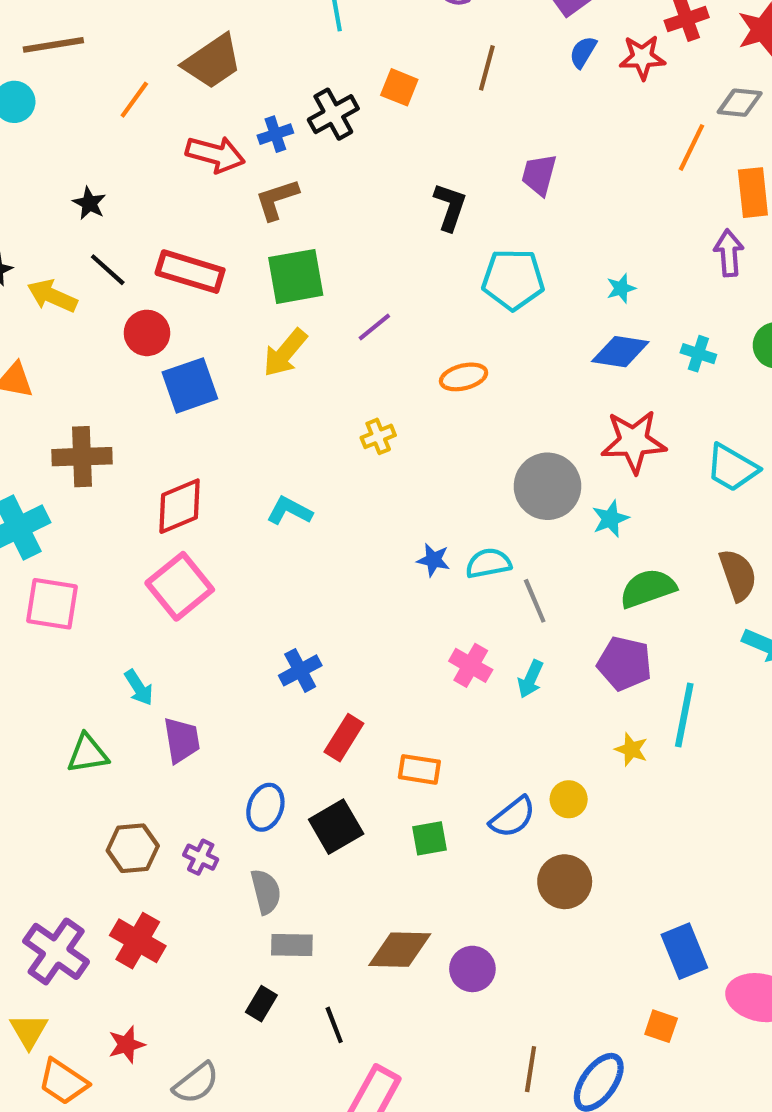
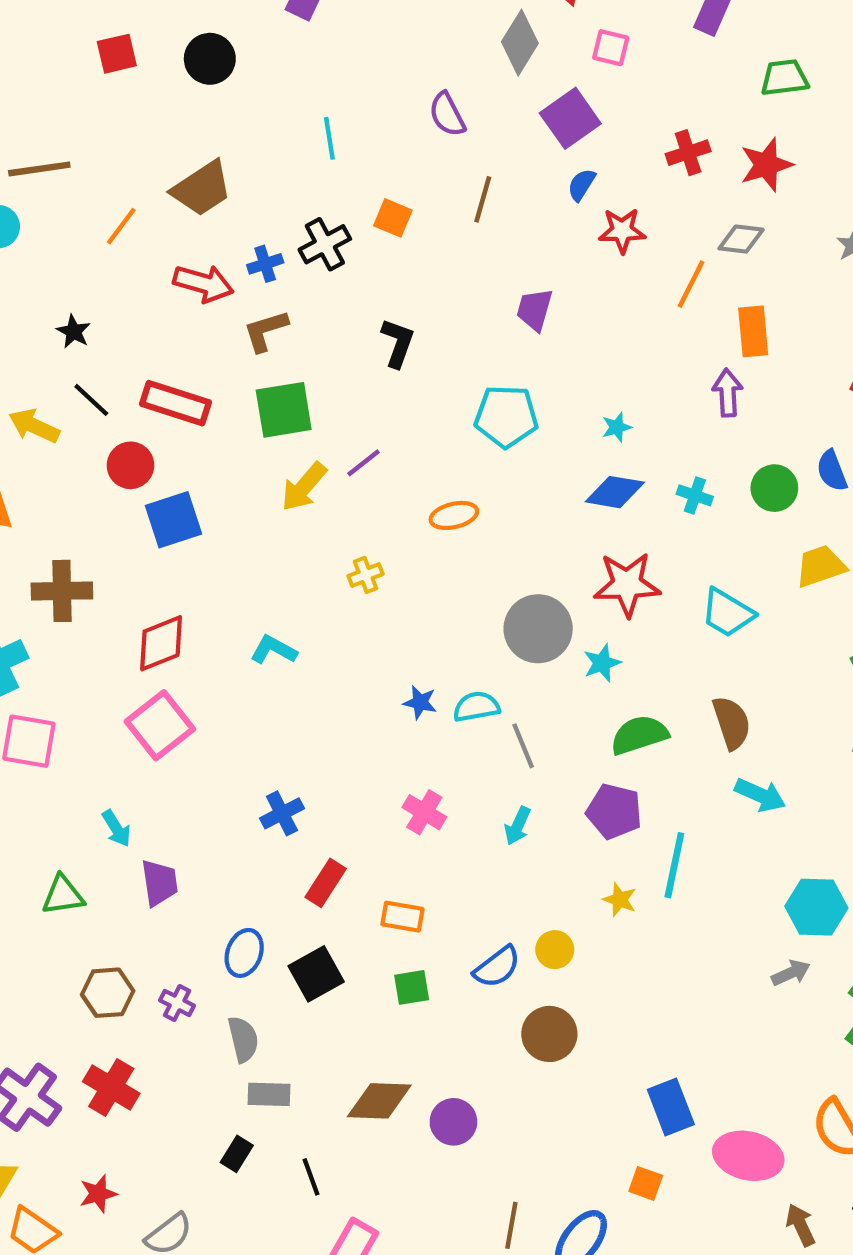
red star: (642, 57) -> (622, 231), moved
black L-shape: (450, 207) -> (398, 343), moved
yellow arrow: (285, 353) -> (304, 487), moved
pink cross: (471, 665) -> (424, 812), moved

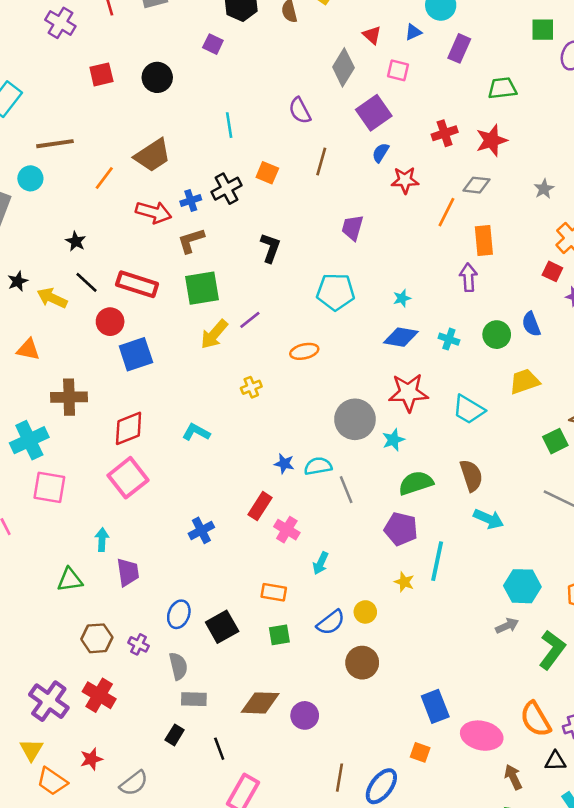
cyan arrow: (518, 826) -> (321, 563), moved
cyan arrow: (116, 828) -> (102, 540), turned -145
red rectangle: (326, 883) -> (260, 506), moved

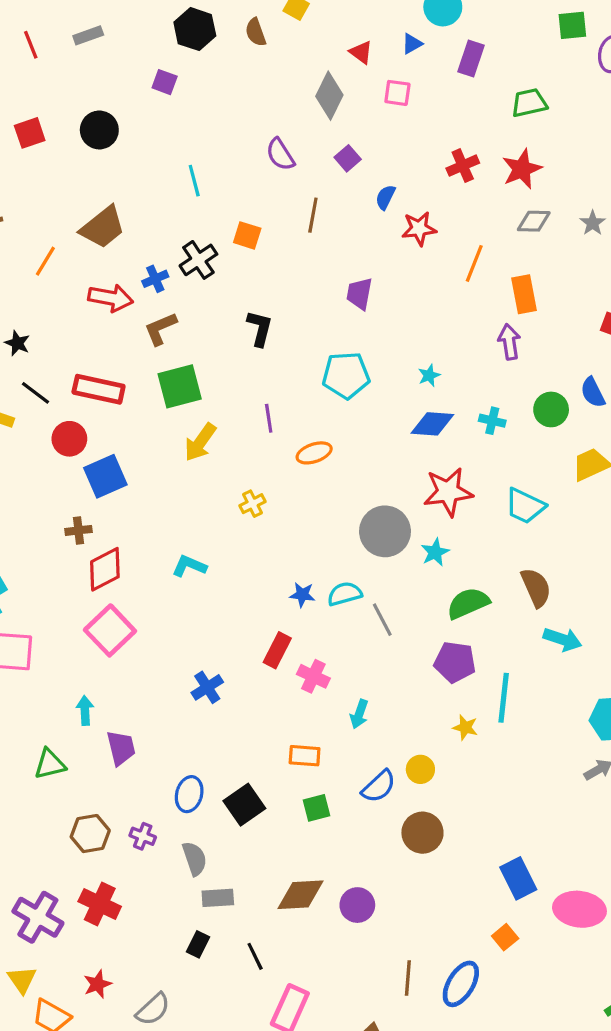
purple square: (374, 113) -> (348, 158), moved, size x0.6
gray diamond: (476, 185) -> (534, 221), moved
purple line: (250, 320) -> (269, 418), moved, turned -55
brown cross: (69, 397) -> (79, 530), moved, size x0.6
orange square: (420, 752) -> (505, 937), turned 36

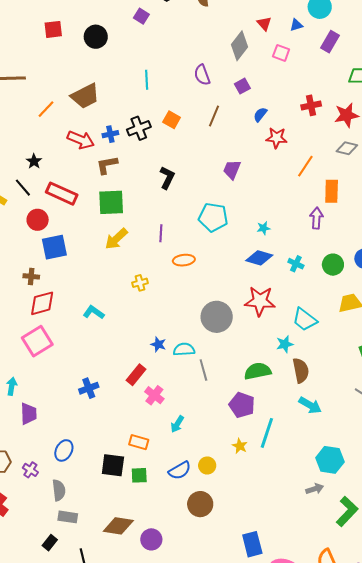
black star: (17, 343) -> (34, 161), moved
cyan star: (435, 552) -> (285, 344), moved
black square: (244, 805) -> (113, 465), moved, turned 30

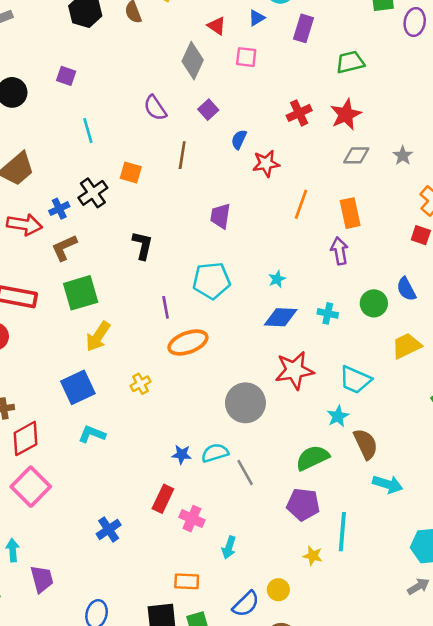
purple square: (141, 16) -> (66, 76), moved
orange line: (305, 166) -> (301, 204), moved
purple line: (161, 233) -> (166, 307), moved
blue square: (54, 247) -> (78, 387), moved
orange ellipse: (184, 260) -> (188, 343), size x1.4

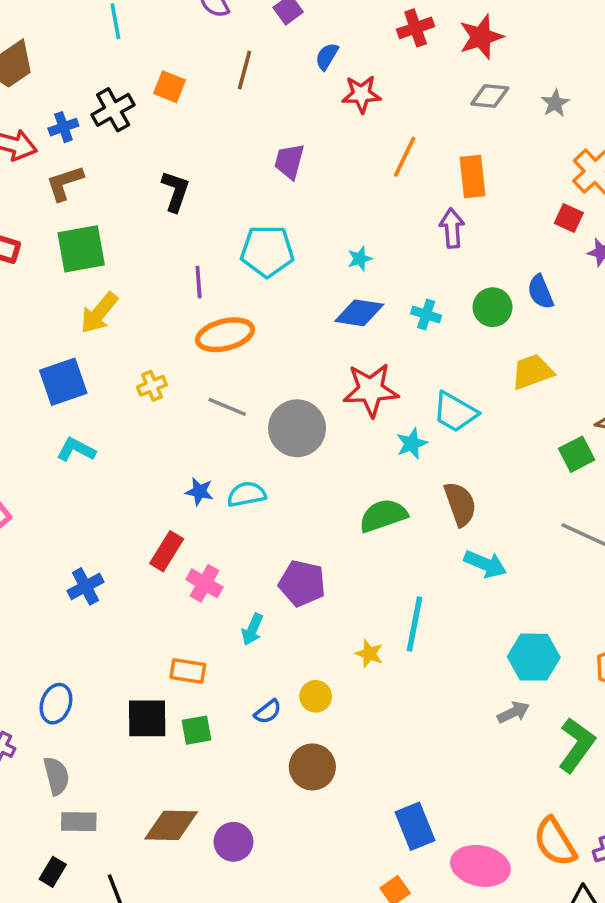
cyan star: (338, 416) -> (412, 444), moved
gray line: (245, 473) -> (227, 407), moved, turned -44
purple pentagon: (303, 504) -> (302, 583), moved
blue semicircle: (246, 604) -> (268, 712), size x0.7

